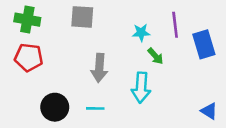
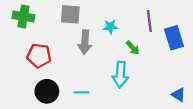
cyan star: (141, 33) -> (110, 27), moved
red pentagon: (29, 57) -> (39, 56), moved
gray arrow: (99, 68) -> (85, 42), moved

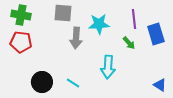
cyan star: (110, 27) -> (99, 24), size x1.5
green arrow: (133, 48) -> (129, 43), moved
red pentagon: (39, 56) -> (21, 42), moved
cyan line: (81, 92) -> (73, 83), turned 32

